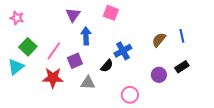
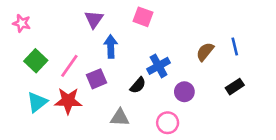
cyan triangle: (16, 67) -> (37, 102), moved
purple circle: (159, 75) -> (184, 92), moved
gray triangle: (88, 83) -> (120, 118), moved

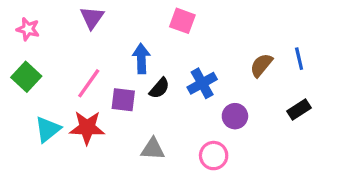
purple triangle: (94, 19) -> (92, 18), moved
green square: (36, 61) -> (26, 77), moved
purple square: (97, 79) -> (123, 100), turned 30
black semicircle: (138, 85) -> (159, 88), moved

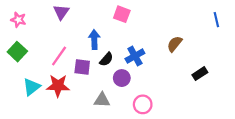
blue line: (299, 59) -> (216, 20), moved
purple circle: (235, 116) -> (122, 78), moved

